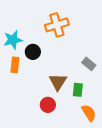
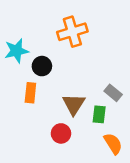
gray rectangle: (89, 64) -> (113, 93), moved
orange rectangle: (15, 65) -> (30, 93), moved

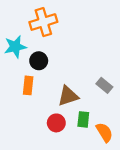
orange cross: (72, 32) -> (43, 22), moved
brown triangle: (74, 104) -> (68, 96), turned 40
green rectangle: (99, 114) -> (83, 119), moved

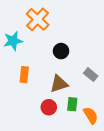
orange cross: (43, 22) -> (38, 19), turned -30
black circle: (39, 61) -> (61, 51), moved

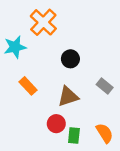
orange rectangle: (24, 75) -> (28, 86), turned -49
green rectangle: (72, 104) -> (74, 135), moved

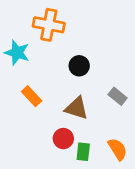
orange cross: (43, 22) -> (49, 25), turned -32
cyan star: (15, 47) -> (17, 53), turned 30
brown triangle: (68, 97) -> (77, 108), turned 35

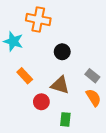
red circle: (63, 139) -> (41, 102), moved
orange semicircle: (118, 149) -> (93, 98), moved

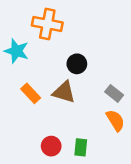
brown triangle: (60, 85) -> (64, 92), moved
red circle: (41, 102) -> (51, 146), moved

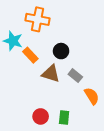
orange rectangle: (31, 93) -> (30, 55), moved
gray rectangle: (114, 93) -> (75, 76), moved

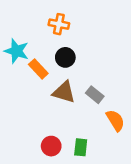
orange cross: (38, 19) -> (59, 24), moved, size x0.7
black circle: (61, 51) -> (65, 57), moved

